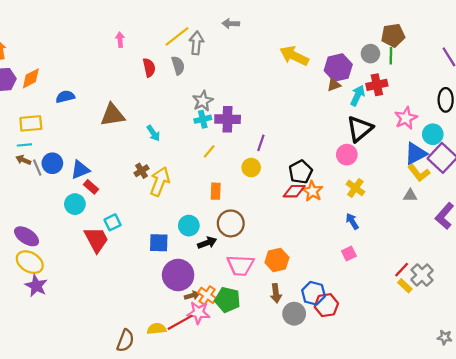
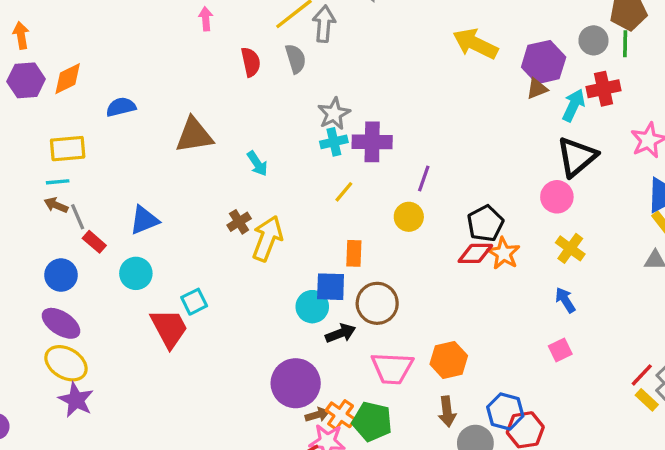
blue circle: (52, 163) -> (61, 275), moved
red rectangle: (91, 187) -> (94, 242), moved
blue square: (159, 243) -> (331, 287), moved

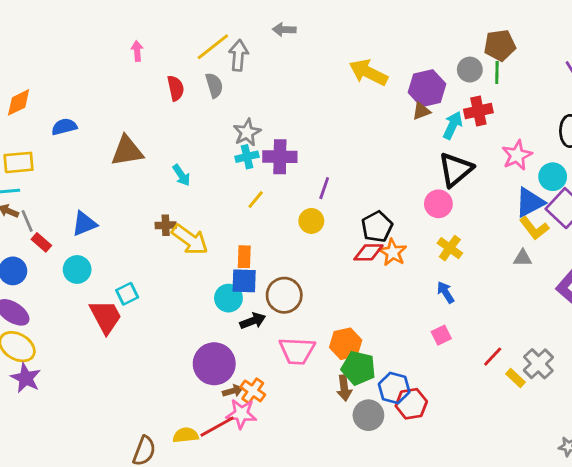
brown cross: (239, 222) -> (166, 225), turned 30
yellow arrow: (267, 238) -> (190, 240), turned 105
orange rectangle: (354, 253) -> (244, 257), moved
red line: (642, 375) -> (493, 357), moved
green pentagon: (372, 421) -> (358, 368), moved

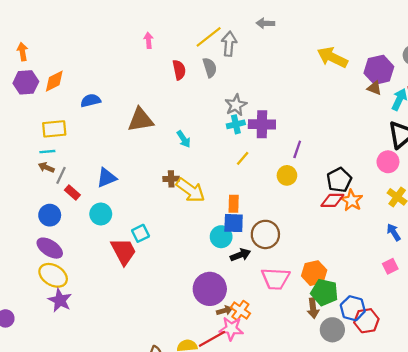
brown triangle: (421, 111) -> (374, 88), turned 42
gray line: (27, 221) -> (61, 175), turned 48

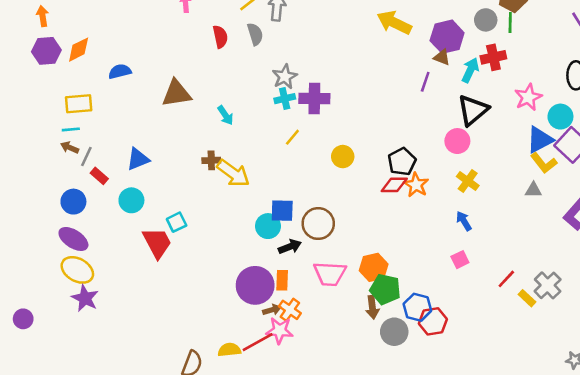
purple line: (297, 149) -> (425, 82), moved
orange rectangle: (234, 204) -> (282, 280), moved

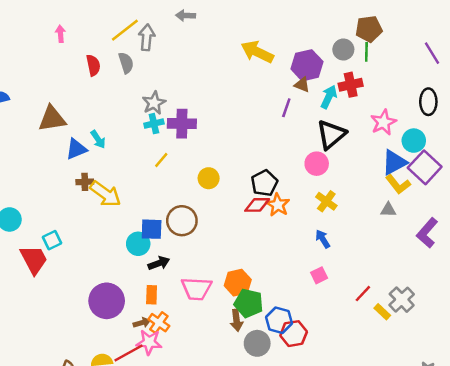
blue triangle: (138, 159) -> (76, 149), moved
brown circle: (318, 224) -> (182, 221), moved
purple circle: (255, 285) -> (107, 301), moved

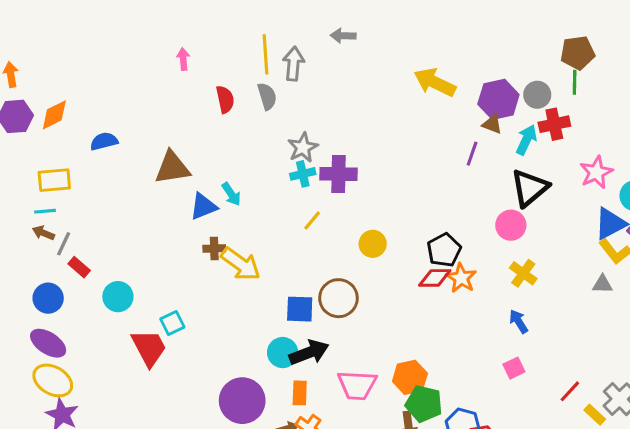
yellow line: (125, 30) -> (265, 54), turned -56
gray circle: (343, 50) -> (537, 95), moved
cyan circle: (138, 244) -> (283, 353), moved
black arrow: (159, 263) -> (309, 353), size x1.4

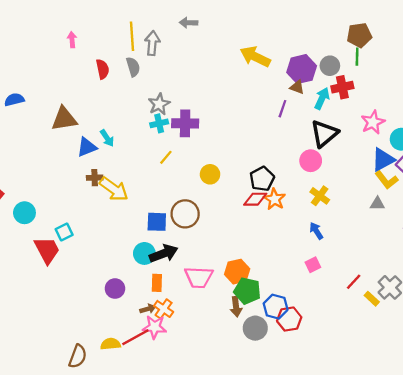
purple circle: (242, 401) -> (115, 289), size x0.6

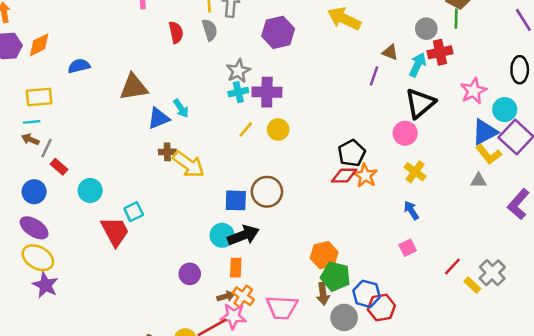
purple hexagon: (302, 69) -> (278, 32), moved
yellow circle: (210, 174) -> (278, 129), moved
pink trapezoid: (199, 277) -> (282, 308), moved

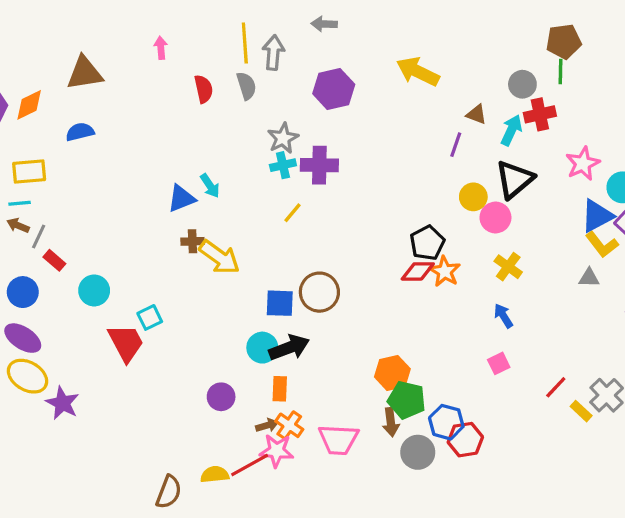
brown triangle: (134, 87) -> (85, 73), moved
yellow circle: (278, 129) -> (473, 197), moved
purple star: (45, 285) -> (62, 403), moved

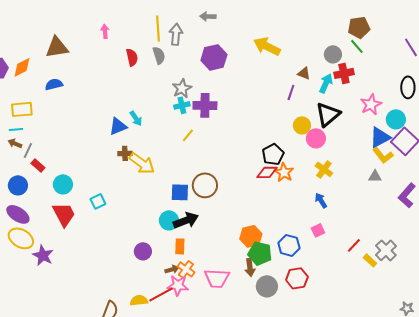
green line: (561, 72) -> (357, 46), turned -42
red trapezoid: (126, 343) -> (64, 214), moved
blue hexagon: (446, 422) -> (289, 245), moved

